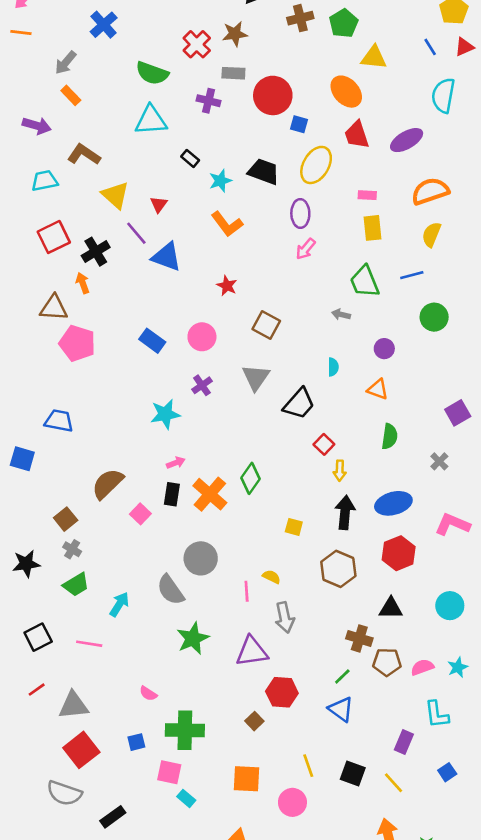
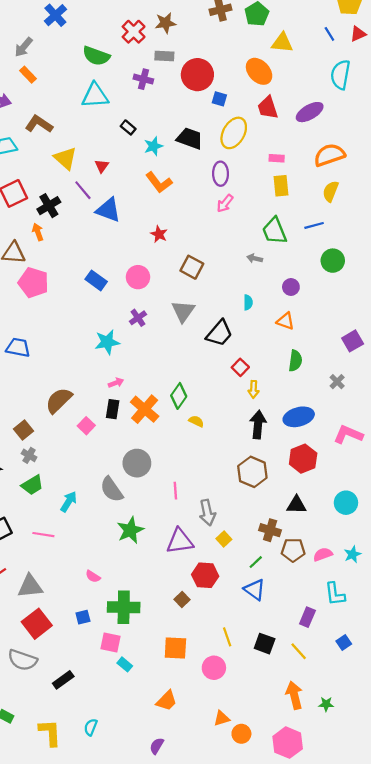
yellow square: (294, 527) -> (224, 539), moved, turned 32
yellow semicircle: (271, 577) -> (196, 421), moved

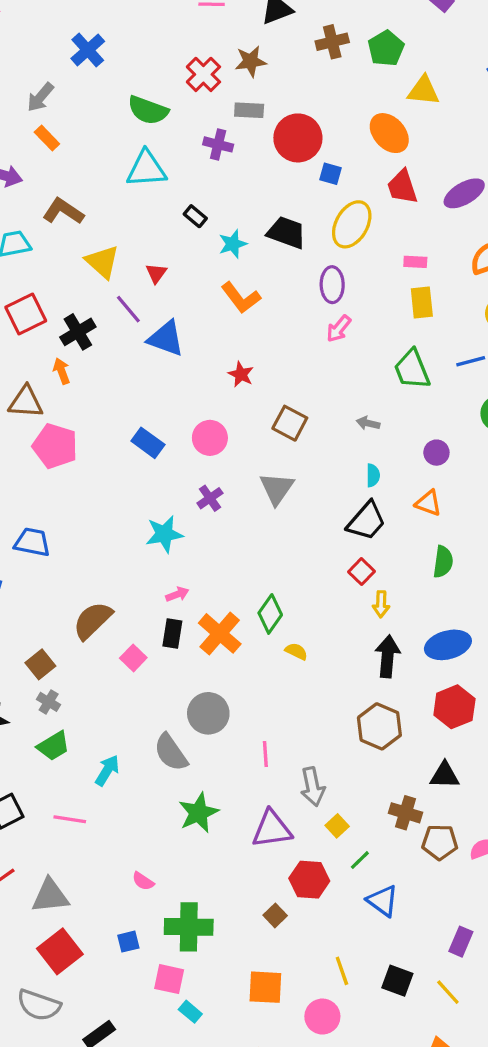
gray arrow: (255, 258) -> (368, 423), moved
black trapezoid: (219, 333) -> (366, 521), moved
green line: (256, 562) -> (360, 860), moved

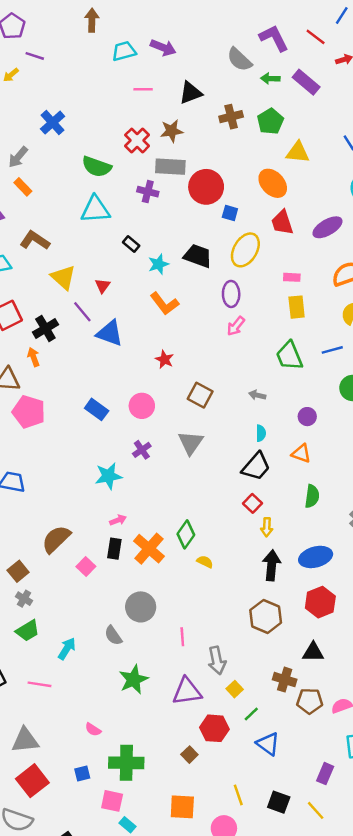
gray rectangle: (249, 110) -> (170, 167), size x1.4
gray semicircle: (171, 752) -> (113, 636), size x0.7

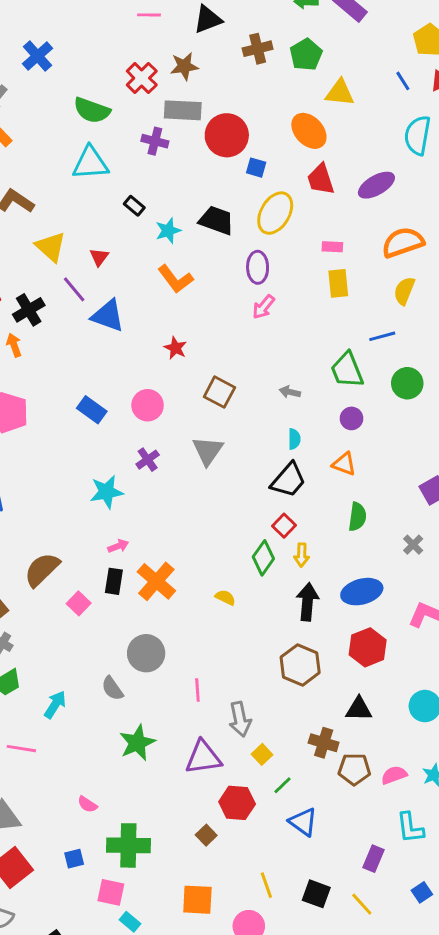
green trapezoid: (289, 356) -> (347, 370), moved
green diamond: (186, 534) -> (263, 558), moved

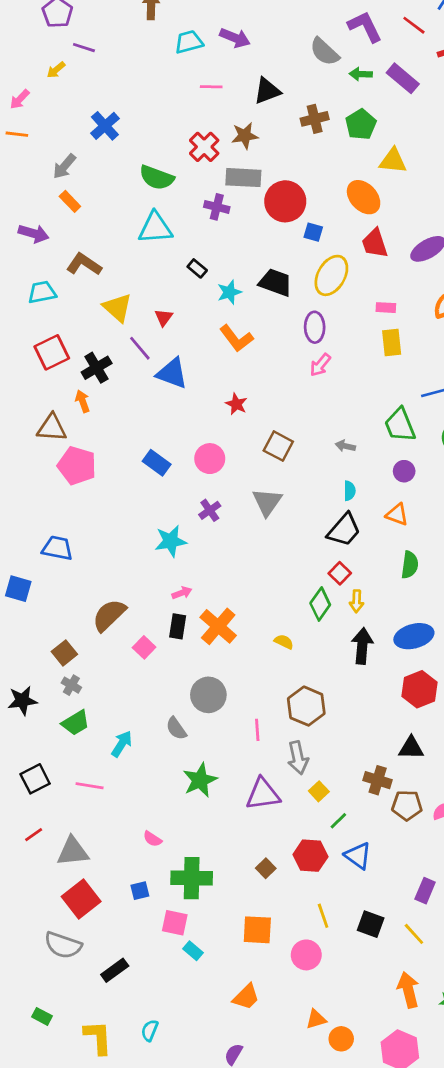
brown hexagon: (300, 665) -> (306, 706), moved
red hexagon: (237, 803) -> (310, 856), moved

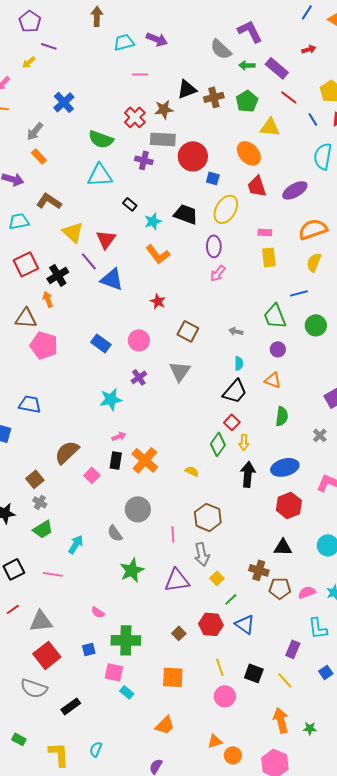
red line: (414, 25) -> (289, 97), moved
black triangle: (267, 91) -> (187, 89), moved
red triangle: (164, 317) -> (106, 239), size x1.5
pink circle: (306, 955) -> (225, 696), moved

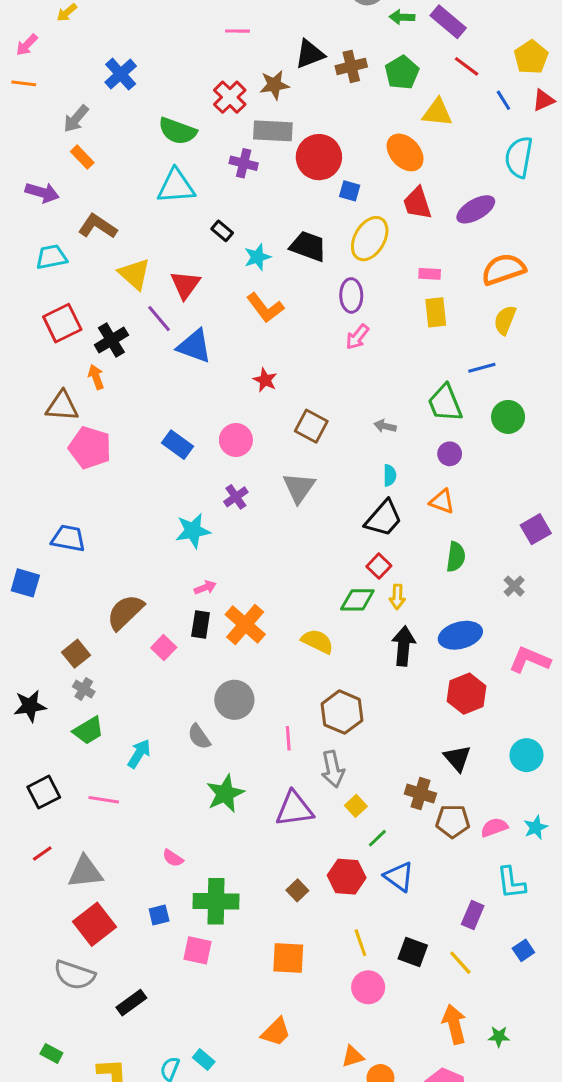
green diamond: (218, 444) -> (357, 600), turned 55
yellow semicircle: (192, 471) -> (317, 641), size x1.5
black triangle: (283, 547) -> (457, 758), turned 48
cyan rectangle: (127, 692) -> (204, 1060), moved

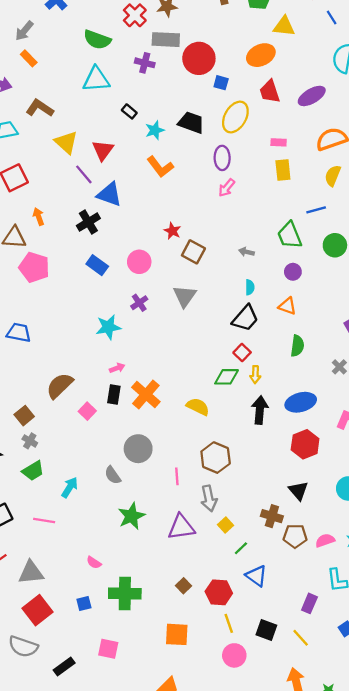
orange ellipse: (405, 152) -> (261, 55), turned -72
black cross: (111, 340) -> (88, 222), moved
red star: (265, 380) -> (172, 231), moved
red hexagon: (347, 877) -> (219, 592), moved
pink square: (197, 950) -> (108, 649), moved

